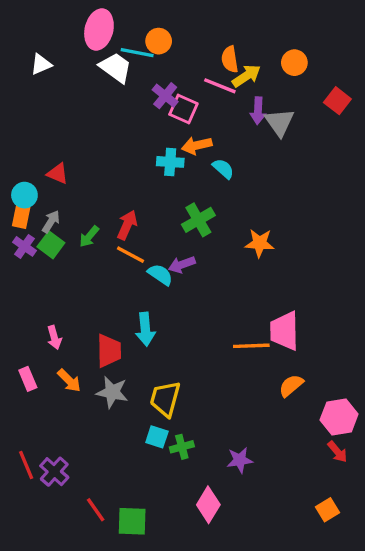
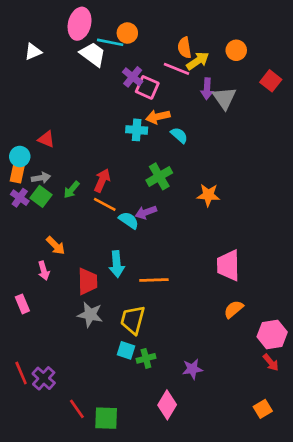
gray arrow: (51, 222) -> (41, 178), turned 48
orange line: (251, 346) -> (154, 280), moved
orange arrow: (69, 381) -> (56, 245), moved

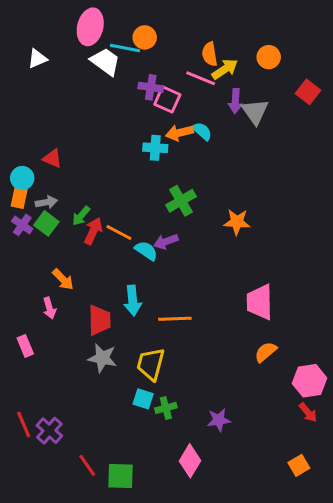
purple cross: (133, 77) -> (151, 87), turned -30
cyan semicircle: (179, 135) -> (202, 131), moved
red arrow: (102, 180) -> (93, 231), moved

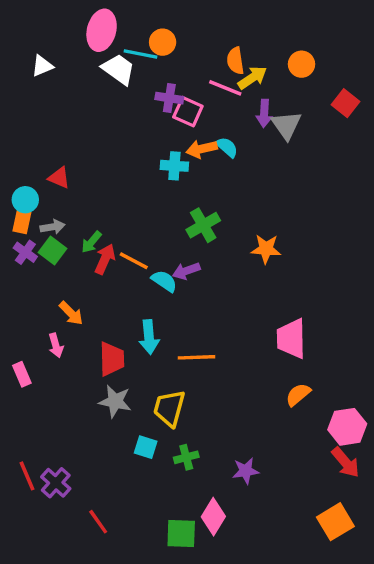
pink rectangle: (25, 346) -> (22, 374), moved
cyan square: (143, 399) -> (146, 447), moved
red arrow: (308, 412) -> (346, 462), size x1.4
orange square: (299, 465) -> (335, 522), size x1.5
green square: (120, 476) -> (181, 534), moved

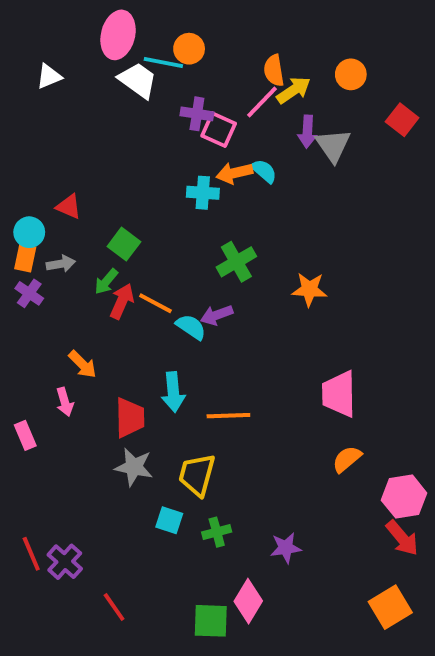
pink line: (225, 88) -> (262, 102), turned -68
green square: (52, 251) -> (124, 244), moved

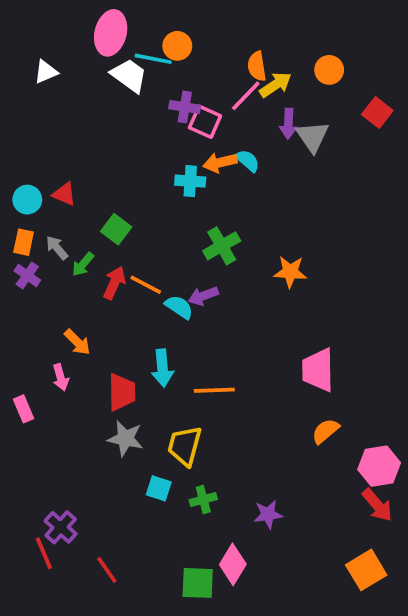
cyan circle: (29, 232) -> (27, 200), moved
gray arrow: (61, 264) -> (57, 248), turned -120
green arrow: (106, 282) -> (83, 264), moved
red line: (31, 554) -> (44, 553), moved

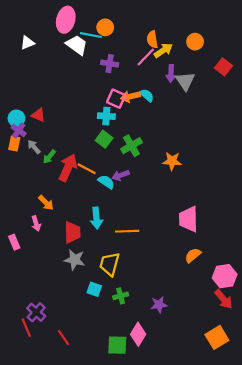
pink square: (205, 122) -> (116, 99), moved
cyan cross: (190, 181) -> (106, 116), moved
green square: (116, 229) -> (104, 139), moved
purple cross: (27, 275) -> (19, 130), moved
red arrow: (114, 283) -> (68, 168), size x1.4

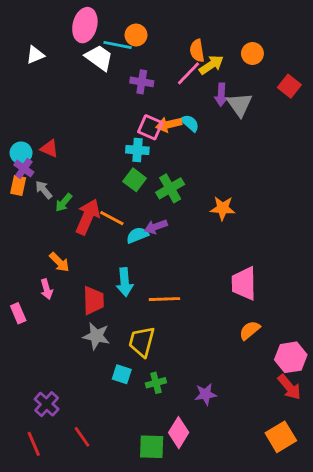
cyan semicircle: (106, 182) -> (137, 235), turned -56
red line: (26, 328) -> (34, 444), moved

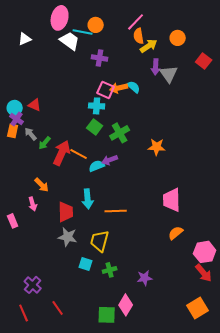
pink line: (189, 73) -> (136, 22), moved

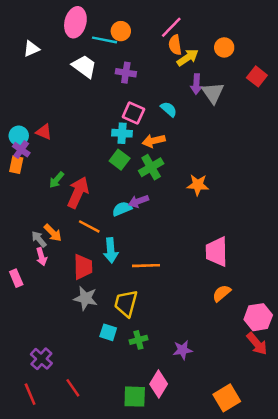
white trapezoid: (70, 41) -> (84, 66), moved
orange arrow: (119, 88) -> (154, 141), moved
gray arrow: (31, 134) -> (39, 239), moved
orange line: (79, 154) -> (89, 226), moved
orange square: (198, 308) -> (227, 398), moved

